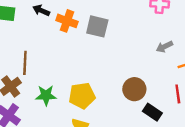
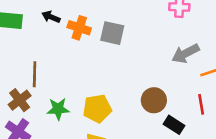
gray arrow: (164, 47) -> (185, 54), size x1.5

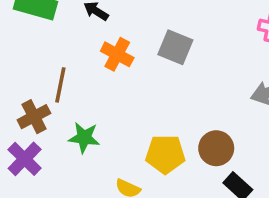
orange cross: (79, 28) -> (117, 54), moved
yellow pentagon: (97, 109) -> (165, 154), moved

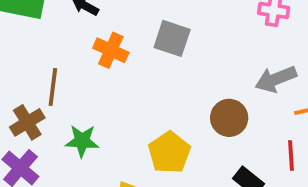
brown circle: (216, 148) -> (229, 118), moved
yellow pentagon: (165, 154) -> (169, 153), turned -30

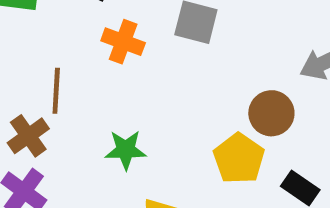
green star: (82, 141) -> (126, 150), moved
yellow pentagon: (169, 153) -> (239, 159), moved

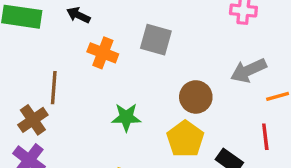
brown circle: (271, 113) -> (196, 97), moved
green star: (126, 150) -> (126, 117), moved

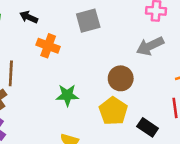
gray square: (156, 40) -> (88, 21), moved, turned -30
gray arrow: (248, 70) -> (150, 46), moved

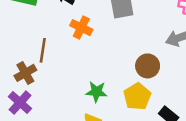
green star: (67, 95) -> (96, 92), moved

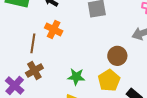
orange cross: (81, 28) -> (54, 29), moved
brown cross: (25, 73) -> (34, 71), moved

